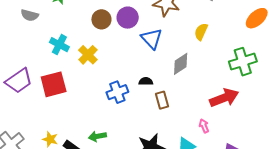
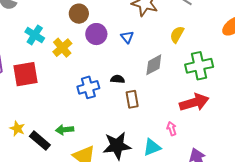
purple circle: (128, 18) -> (96, 34), moved
blue triangle: (152, 39) -> (127, 37), size x0.6
green cross: (243, 62) -> (199, 66), moved

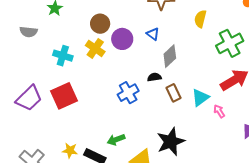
yellow cross: (62, 48) -> (95, 48), moved
gray diamond: (154, 65) -> (170, 56), moved
cyan triangle: (152, 147) -> (200, 97), moved

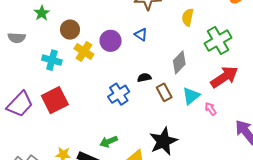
brown circle: (100, 24) -> (70, 30), moved
gray diamond: (170, 56) -> (179, 62), moved

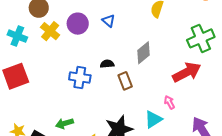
green cross: (218, 40) -> (201, 38), moved
blue cross: (119, 94) -> (80, 77), turned 35
cyan triangle: (191, 96) -> (153, 119), moved

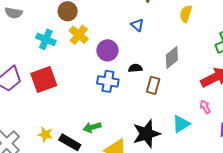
purple circle: (78, 24) -> (107, 50), moved
brown rectangle: (125, 81) -> (153, 85), turned 36
pink arrow: (169, 102) -> (205, 107), moved

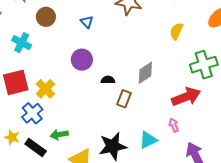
yellow semicircle: (186, 14) -> (176, 31), moved
blue triangle: (137, 25) -> (87, 22), moved
yellow cross: (79, 35) -> (45, 89), moved
blue cross: (108, 81) -> (32, 113), moved, turned 35

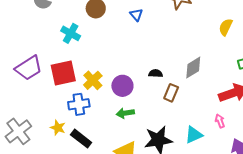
purple circle: (82, 60) -> (122, 86), moved
blue cross: (32, 113) -> (79, 104), turned 30
green arrow: (59, 135) -> (125, 113), moved

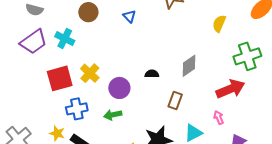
purple trapezoid: (29, 68) -> (34, 42), moved
yellow cross: (93, 80) -> (90, 73), moved
brown rectangle: (171, 93) -> (175, 100), moved
green arrow: (125, 113) -> (113, 115), moved

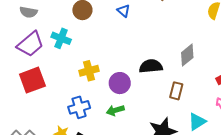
yellow cross: (90, 73) -> (89, 71), turned 36
black semicircle: (152, 74) -> (151, 66), size x1.6
red square: (60, 78) -> (32, 80), moved

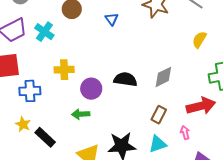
brown rectangle: (176, 91) -> (159, 115), moved
blue cross: (79, 107) -> (30, 91), moved

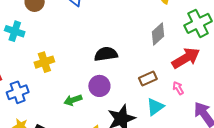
gray diamond: (163, 77) -> (158, 34), moved
purple circle: (91, 89) -> (99, 86), moved
brown rectangle: (159, 115) -> (148, 78), turned 54

